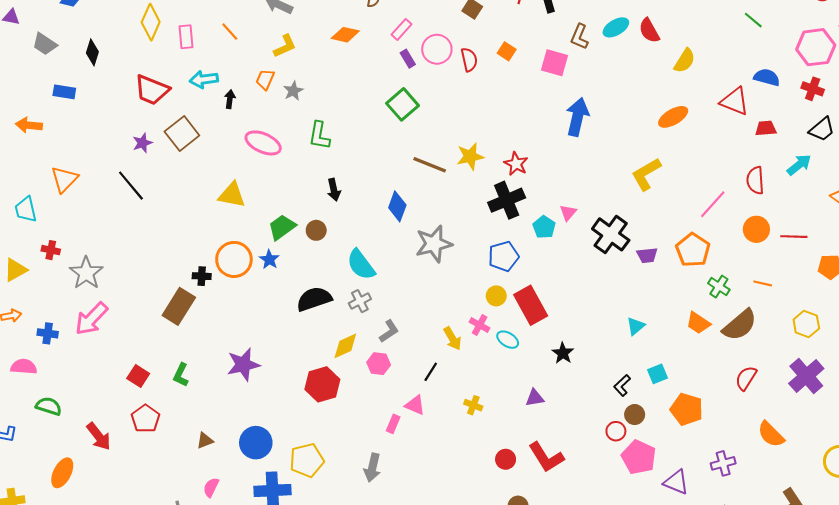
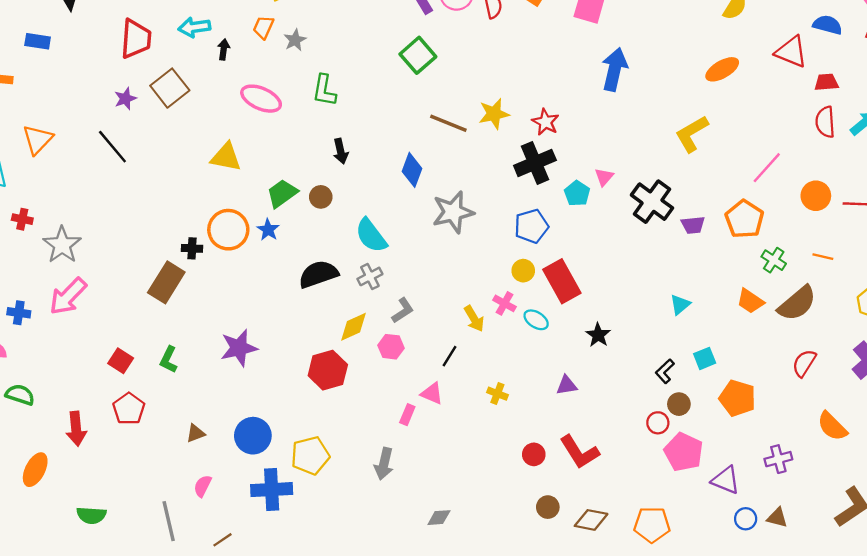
red trapezoid: (152, 90) -> (136, 39), turned -108
red semicircle: (755, 180) -> (825, 122), moved
red arrow: (99, 436) -> (76, 429), turned 32

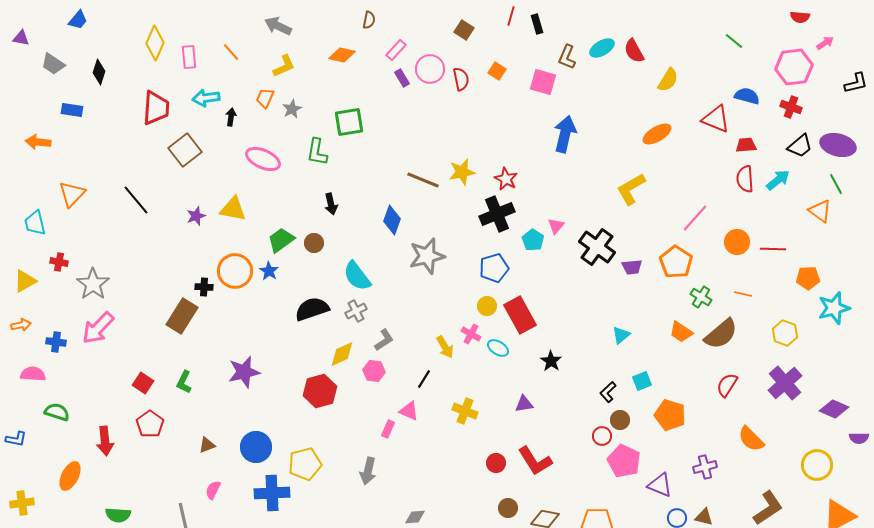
green square: (418, 55) -> (349, 122), moved, turned 32
purple star: (125, 99) -> (196, 216), moved
yellow cross: (497, 394) -> (465, 411), size x1.4

